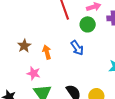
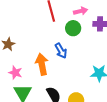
orange arrow: (47, 52) -> (42, 64), moved, size x1.5

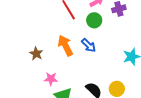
orange arrow: (42, 64) -> (65, 46), moved

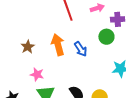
green circle: (94, 20) -> (106, 37), moved

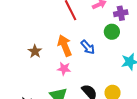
pink star: (37, 74) -> (64, 69), moved

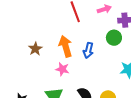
blue arrow: (88, 47) -> (88, 50), turned 49

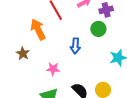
orange arrow: (66, 46) -> (38, 29), moved

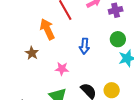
green circle: (98, 29) -> (118, 39), moved

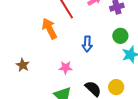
brown star: (32, 53) -> (23, 65), moved

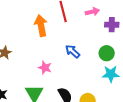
blue arrow: (87, 44) -> (73, 51), turned 112

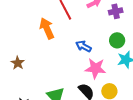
pink star: (45, 68) -> (95, 68), moved, size x1.5

